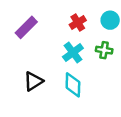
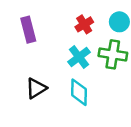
purple rectangle: (26, 27) -> (28, 30), turned -60
green cross: (104, 50) -> (113, 54), size x1.5

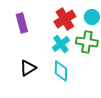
red cross: (84, 24) -> (65, 19), size x1.5

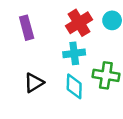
green cross: (87, 42) -> (106, 75), moved
cyan cross: (61, 44) -> (74, 53), turned 30

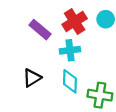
purple rectangle: (27, 28) -> (40, 30), moved, turned -35
green cross: (106, 75) -> (100, 95), moved

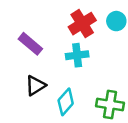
purple rectangle: (40, 30) -> (30, 44), moved
cyan diamond: (70, 81) -> (66, 102), moved, turned 40

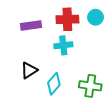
red cross: (82, 24) -> (67, 19), turned 30
purple rectangle: (30, 44) -> (31, 26), moved, turned -48

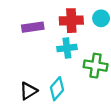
black triangle: (29, 70) -> (28, 91), moved
green cross: (90, 86) -> (96, 66), moved

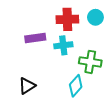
purple rectangle: (33, 27) -> (35, 38), moved
cyan diamond: (57, 89) -> (76, 86), moved

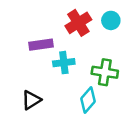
red cross: (67, 19) -> (78, 23), turned -30
cyan cross: (63, 45) -> (64, 63), moved

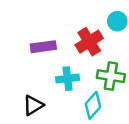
red cross: (78, 23) -> (89, 42), moved
cyan cross: (64, 63) -> (68, 79), moved

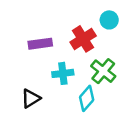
green cross: (111, 76) -> (103, 71), turned 30

